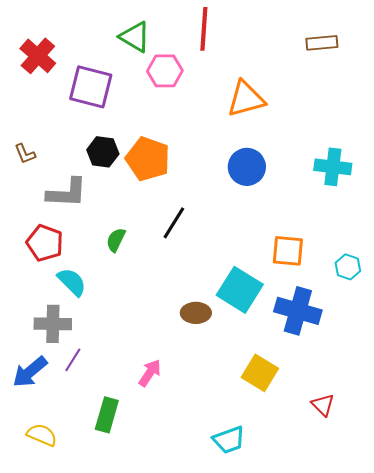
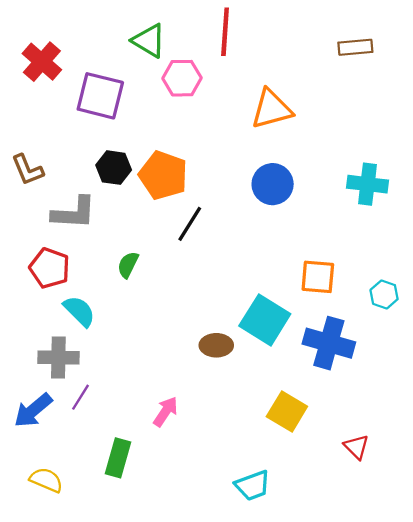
brown L-shape: (25, 154) -> (28, 170), size x1.4
black line: (174, 223) -> (190, 224), moved

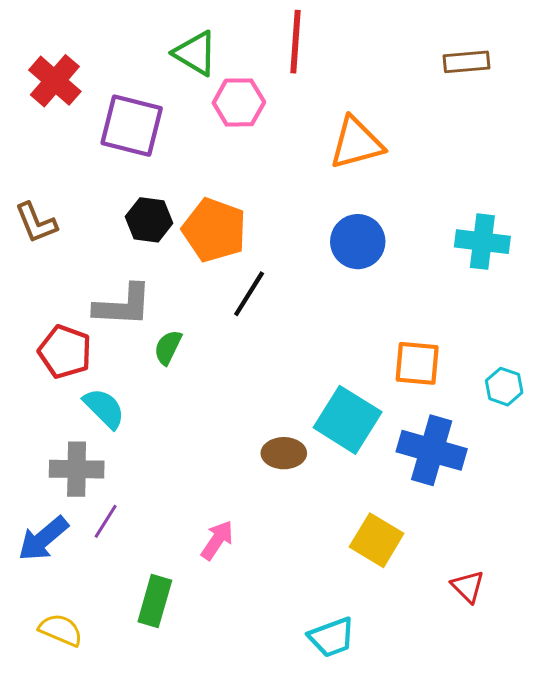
gray L-shape: (74, 213) -> (123, 305), moved

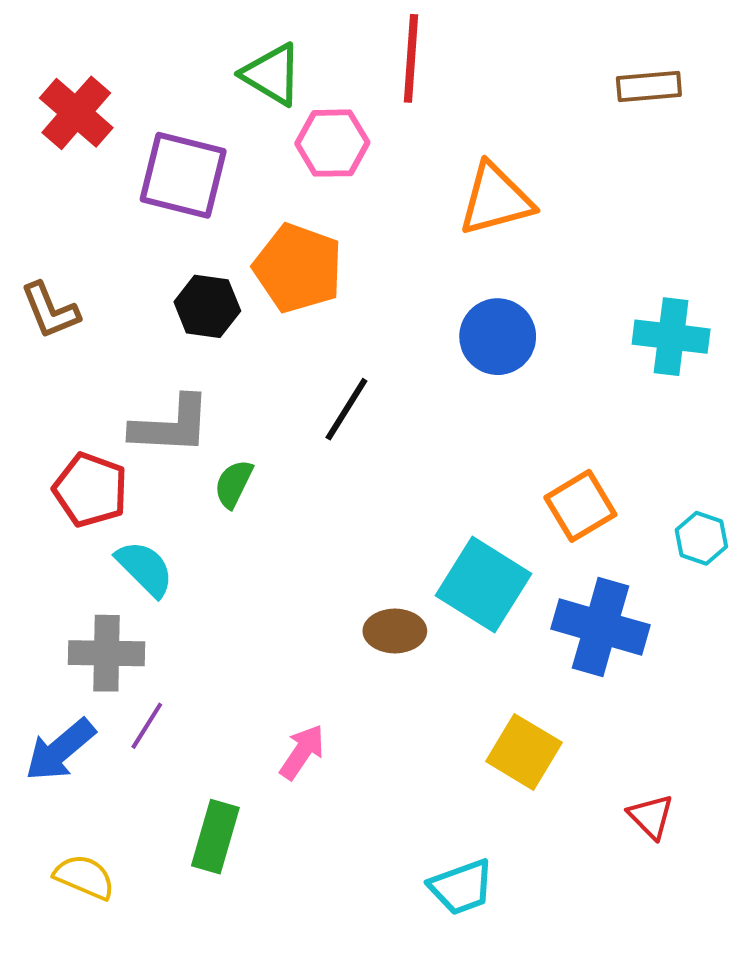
orange pentagon: (214, 230) -> (298, 268), moved
orange square: (417, 363) -> (580, 506), turned -36

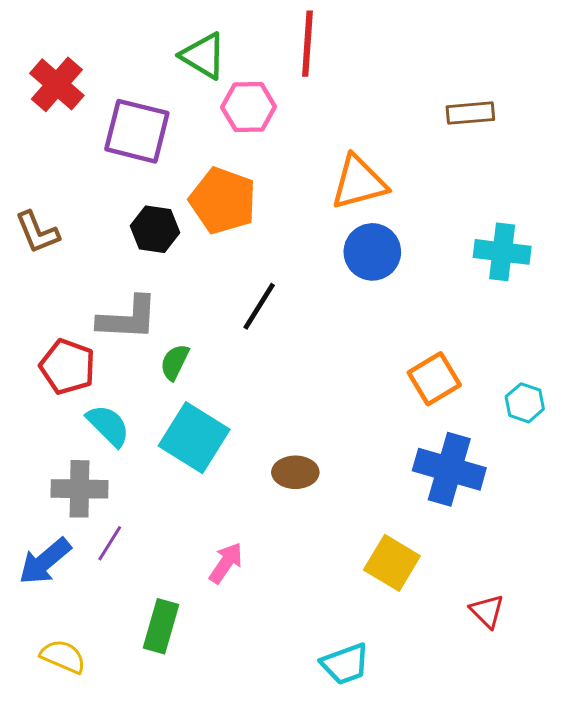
brown rectangle: (649, 87) -> (470, 113), moved
orange triangle: (496, 199) -> (359, 182), moved
cyan square: (484, 585) -> (194, 438), moved

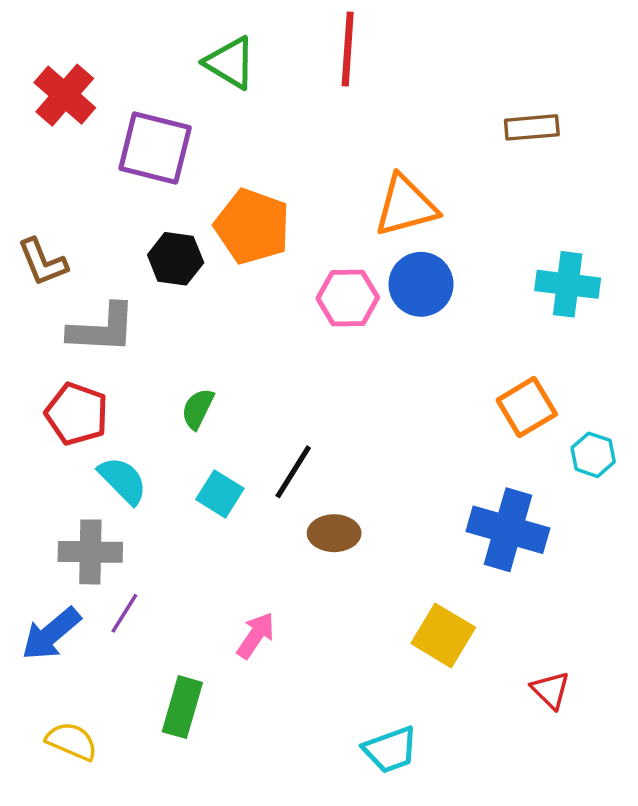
pink hexagon: (249, 107) -> (348, 298), moved
black line: (259, 306) -> (293, 472), moved
gray L-shape: (128, 318) -> (102, 329), moved
orange square: (434, 379) -> (527, 407), moved
cyan square: (194, 438) -> (220, 494), size x0.6

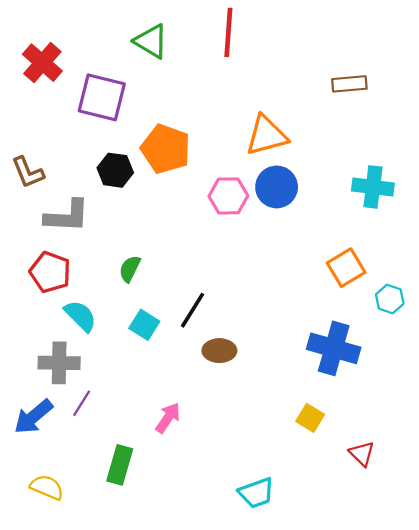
yellow square: (443, 635) -> (310, 418), moved, size x0.7

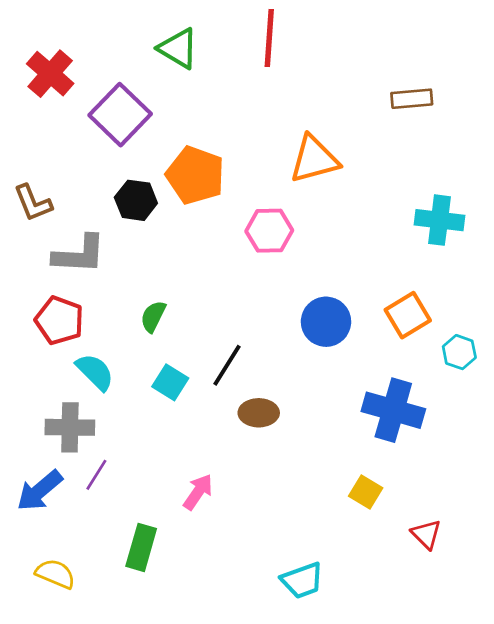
purple square: (102, 97) -> (120, 115), turned 30
blue circle: (277, 187) -> (326, 322), moved

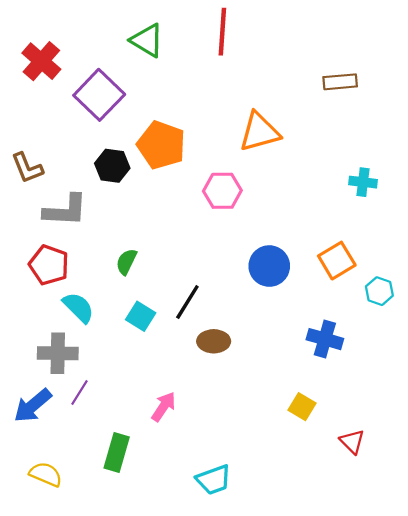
cyan cross: (439, 220) -> (363, 182), size x0.7
blue cross: (393, 410) -> (325, 339), size x0.7
cyan trapezoid: (302, 580) -> (214, 480), moved

